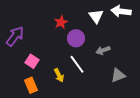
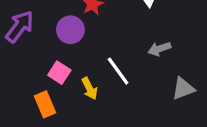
purple circle: (76, 38) -> (70, 30), moved
pink square: (32, 61) -> (59, 73), moved

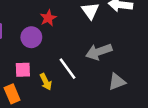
gray arrow: (159, 49) -> (99, 52), size x1.5
pink square: (59, 73) -> (23, 70), turned -35

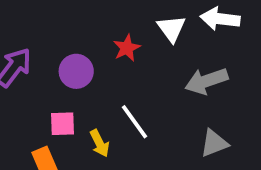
red star: (48, 18) -> (127, 48), moved
gray arrow: (99, 52) -> (206, 81), moved

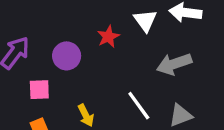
white line: (135, 122) -> (139, 106), moved
pink square: (63, 124) -> (39, 90), moved

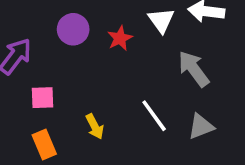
purple circle: (67, 56) -> (73, 29), moved
gray arrow: (174, 64) -> (194, 69), turned 72

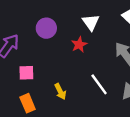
white triangle: (161, 20) -> (91, 22), moved
red star: (120, 38) -> (79, 45), moved

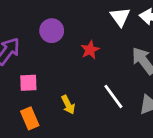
white triangle: (91, 22) -> (120, 17), moved

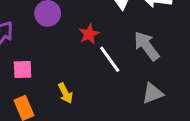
white line: (113, 96) -> (110, 59), moved

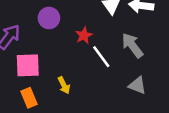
pink square: (23, 70) -> (28, 65), size x1.5
gray triangle: (153, 93) -> (137, 85), turned 42

